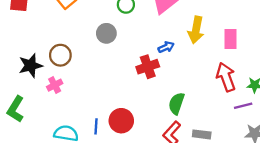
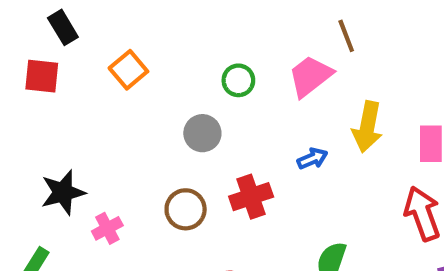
brown circle: (60, 55) -> (186, 209), moved
red cross: (148, 67) -> (251, 197), moved

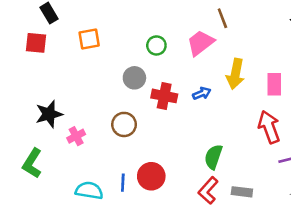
orange square: (128, 70) -> (89, 39), turned 30
red cross: (251, 197) -> (164, 96), moved, turned 30

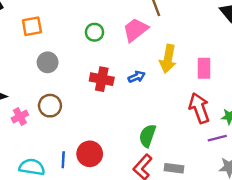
gray circle: (134, 78) -> (48, 62), moved
brown circle: (124, 124) -> (50, 106), moved

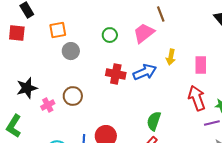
yellow arrow: (168, 59) -> (171, 57), size x0.7
gray circle: (48, 62) -> (71, 51), moved
blue arrow: (137, 77) -> (145, 72), size x1.6

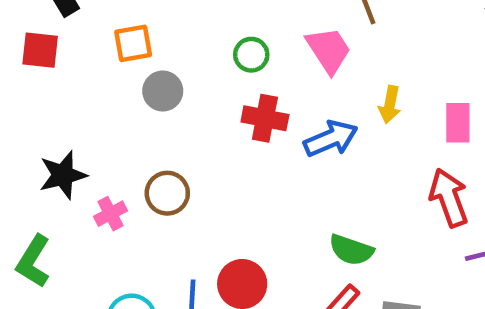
pink trapezoid: (144, 33) -> (328, 50), turned 95
red cross: (116, 74) -> (265, 118), moved
green semicircle: (154, 121) -> (351, 250), turned -90

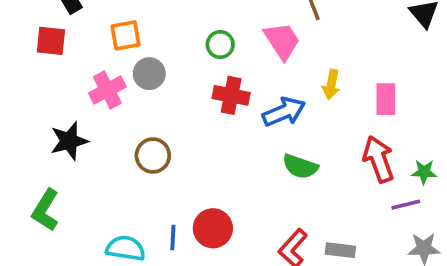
pink cross: (111, 214) -> (107, 90), moved, size x1.4
green semicircle: (351, 250) -> (300, 166), moved

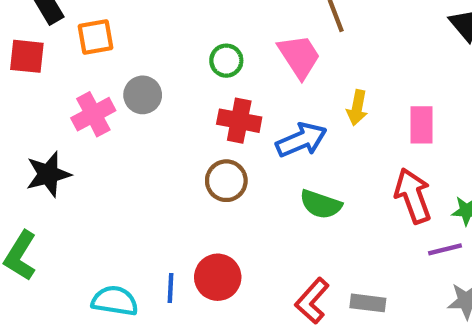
orange square: (126, 35) -> (95, 37), moved
brown circle: (153, 156) -> (226, 181), moved

